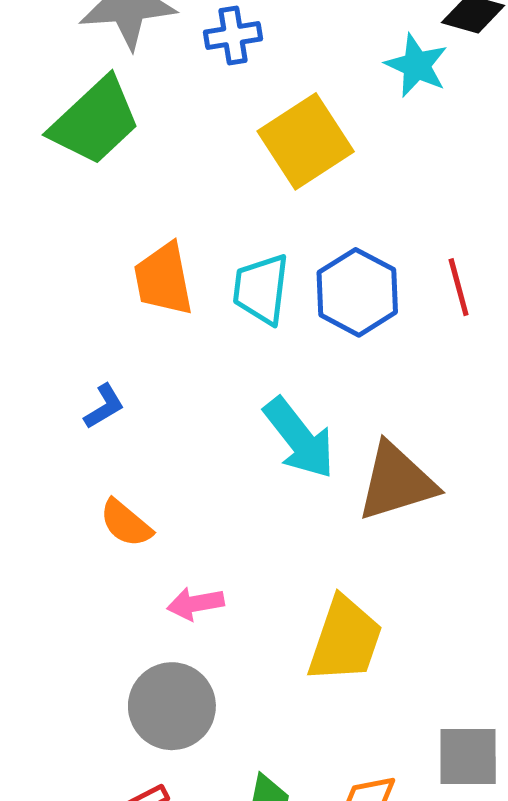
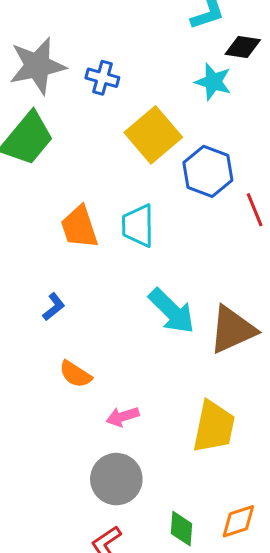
blue cross: (233, 36) -> (102, 78), turned 32
blue hexagon: (357, 292) -> (208, 171), moved

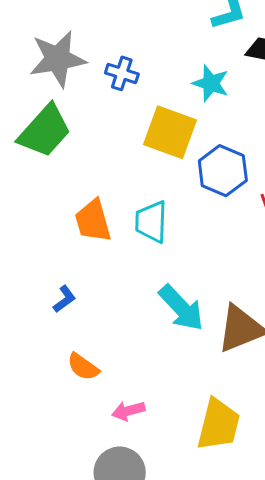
cyan star: (213, 82) -> (211, 83), moved
yellow square: (153, 135) -> (170, 132), turned -32

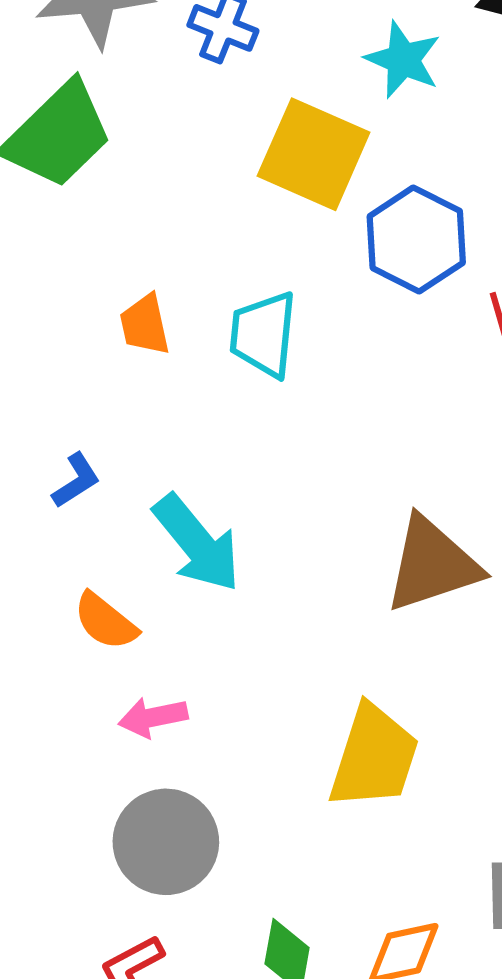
orange trapezoid: (93, 221) -> (145, 325), size x0.7
cyan arrow: (181, 308) -> (197, 543), moved
pink arrow: (128, 411) -> (153, 717), moved

